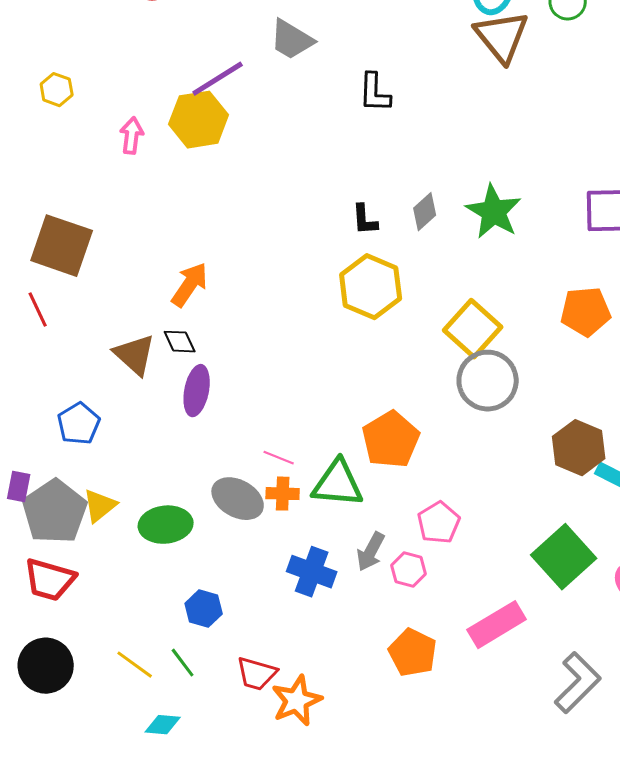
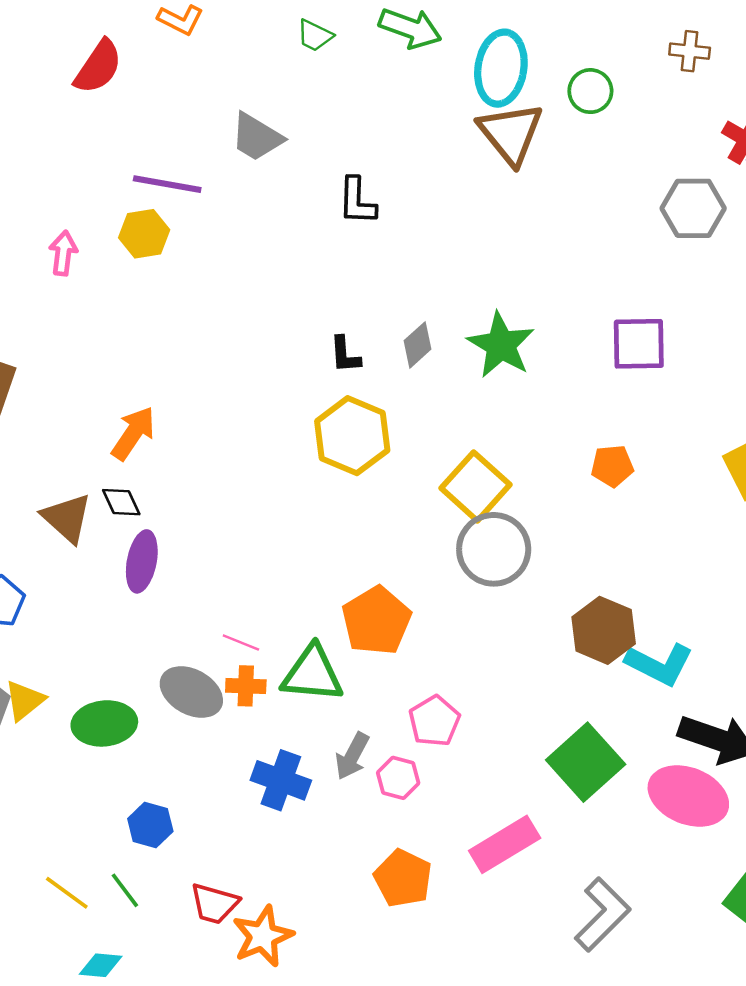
purple line: (218, 79) -> (167, 184), turned 42
yellow hexagon: (199, 120) -> (144, 234), size x0.7
orange pentagon: (586, 312) -> (612, 466), size x0.7

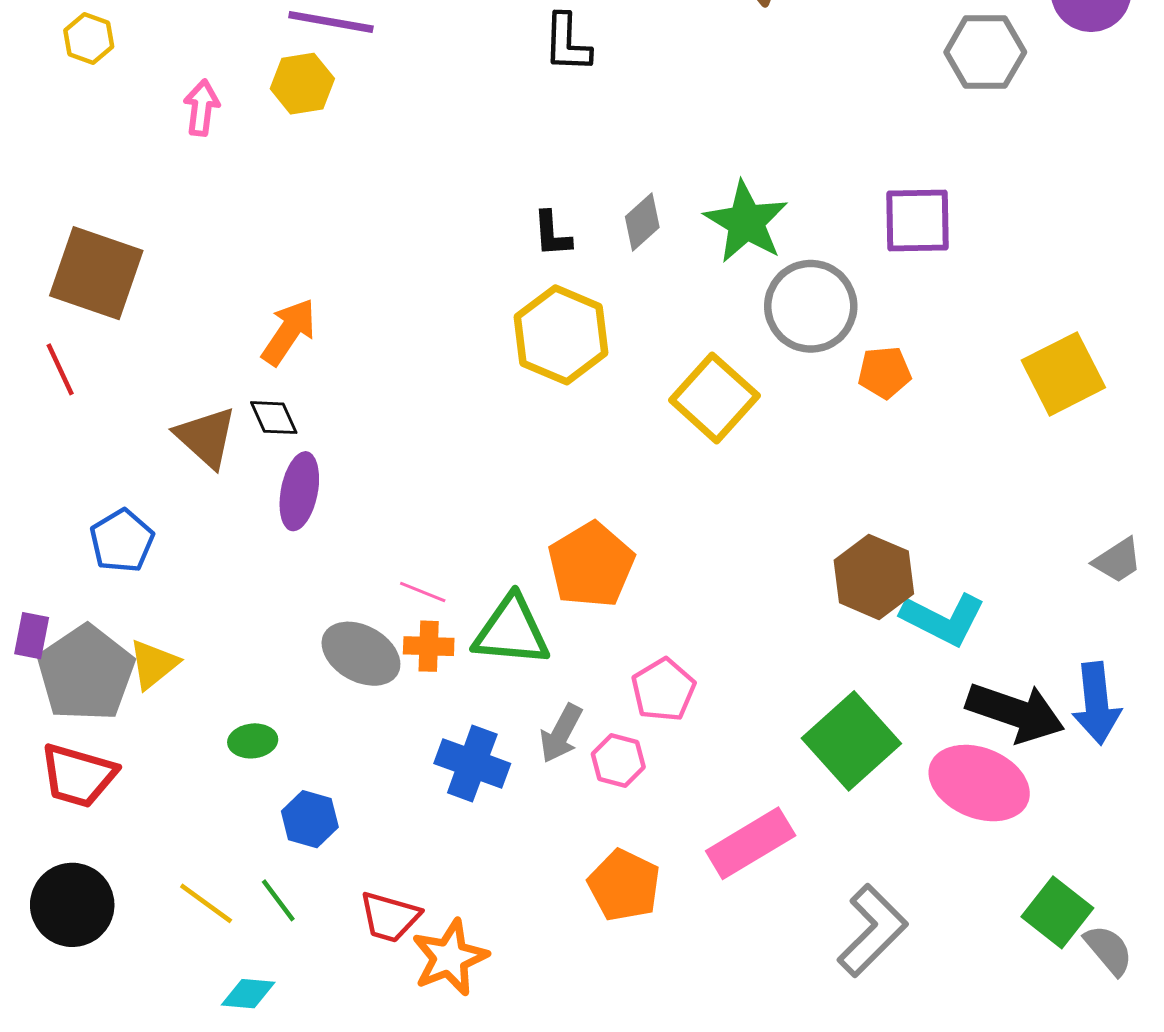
gray circle: (494, 549) -> (811, 306), moved
green ellipse: (104, 723) -> (253, 741), moved, size x0.6

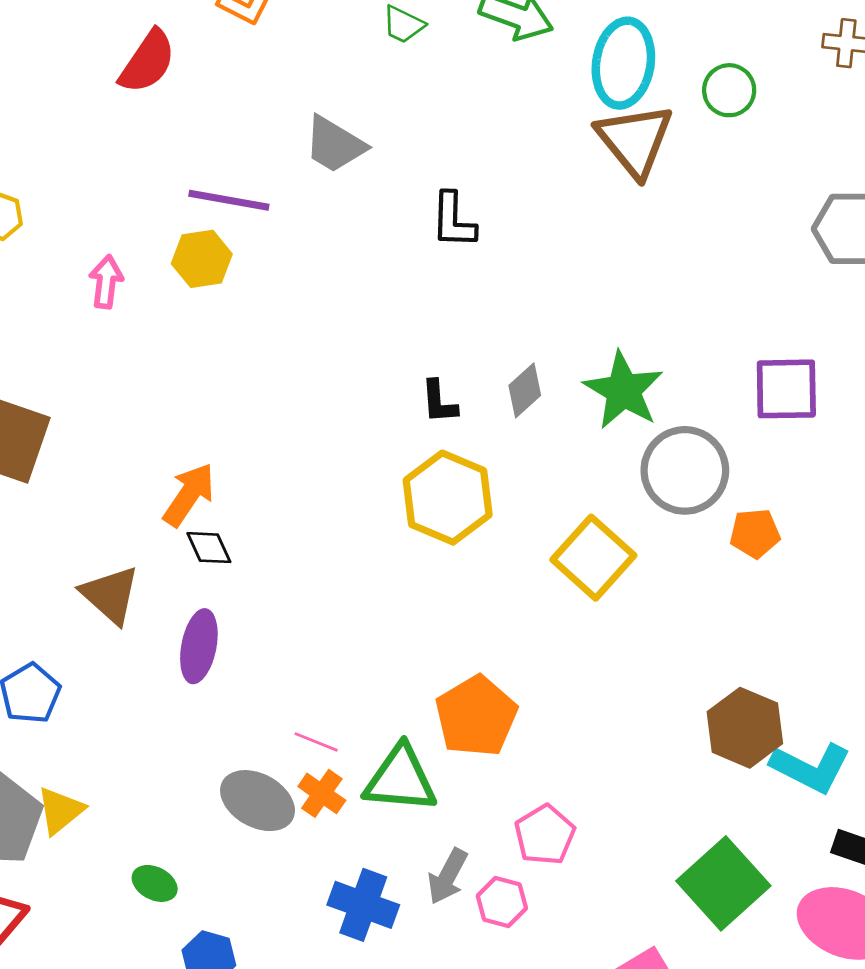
black diamond: (274, 418) -> (209, 548), moved
orange cross: (429, 646) -> (322, 793), turned 33
green ellipse: (253, 741) -> (155, 883), turned 33

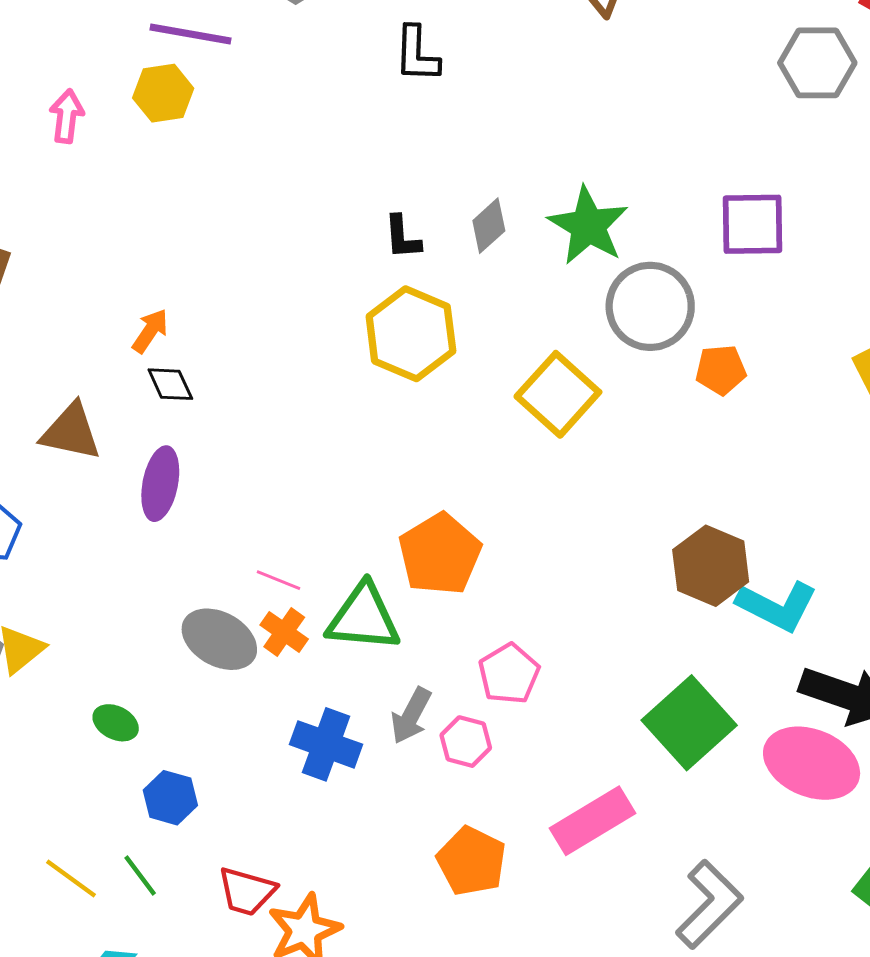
orange arrow: (189, 495) -> (150, 331), size x0.7
brown triangle: (110, 595) -> (71, 432), turned -30

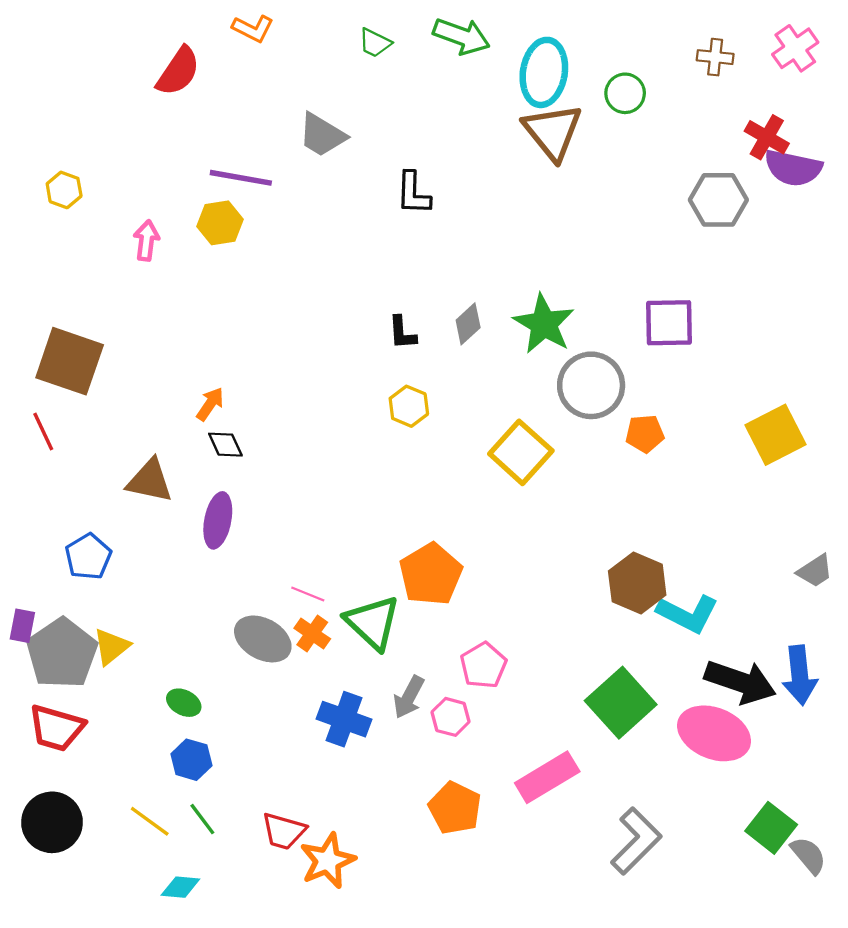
yellow hexagon: (411, 334) -> (409, 406), size x0.6
green triangle: (363, 618) -> (373, 623), turned 38
blue hexagon: (170, 798) -> (191, 760), moved

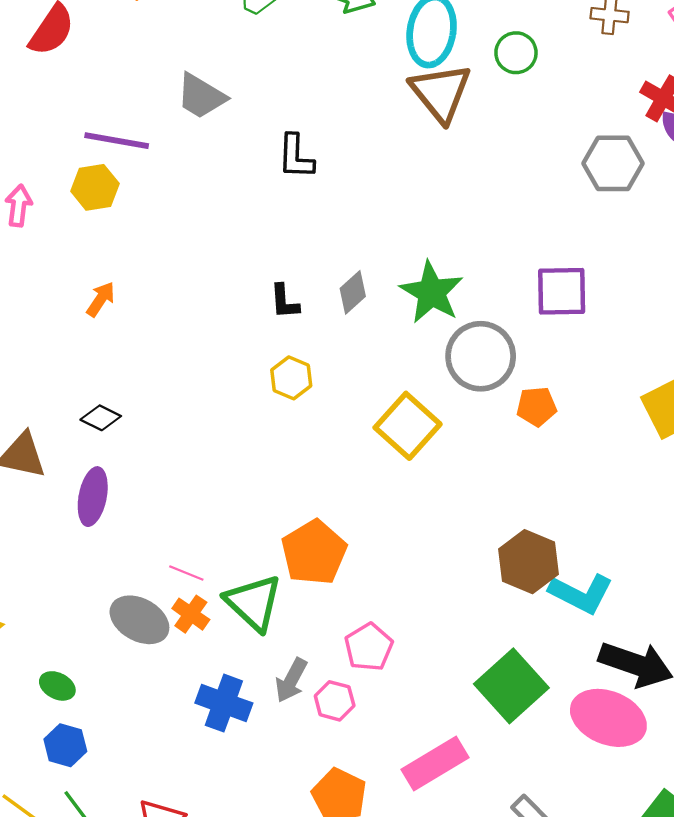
orange arrow: (210, 404) -> (101, 299), moved
black diamond: (225, 445) -> (101, 418), turned -39

